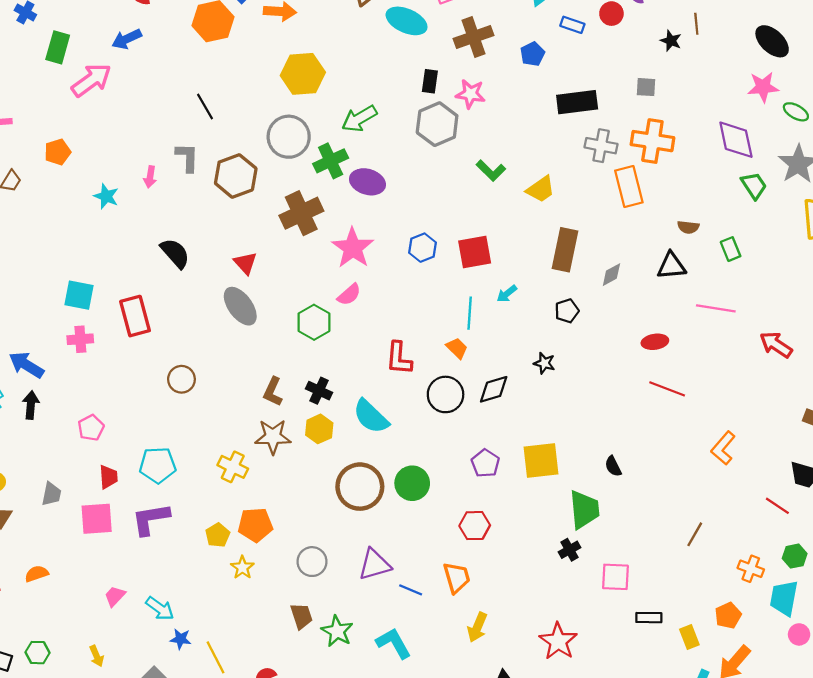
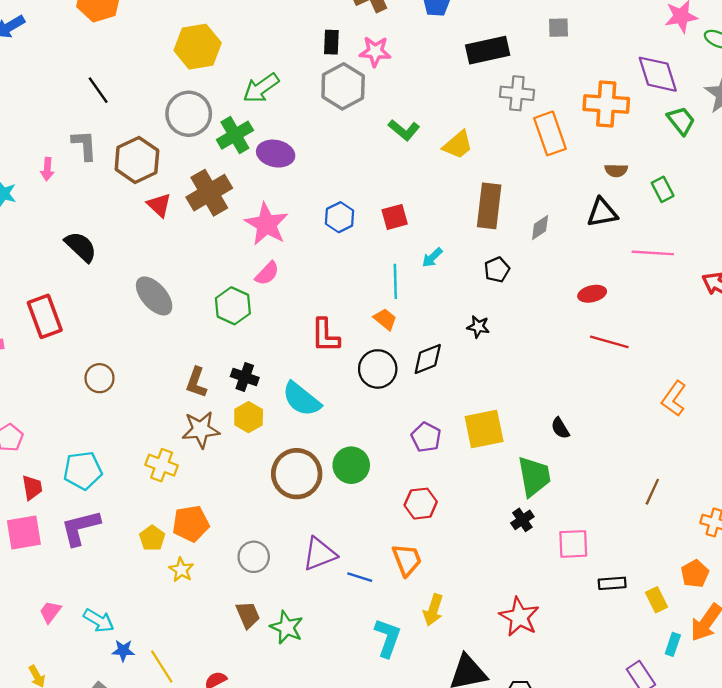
orange cross: (652, 141) -> (606, 104), moved
red square: (475, 252) -> (395, 217), size x0.7
red triangle: (245, 263) -> (159, 205), moved
cyan L-shape: (394, 643) -> (388, 638), moved, turned 54

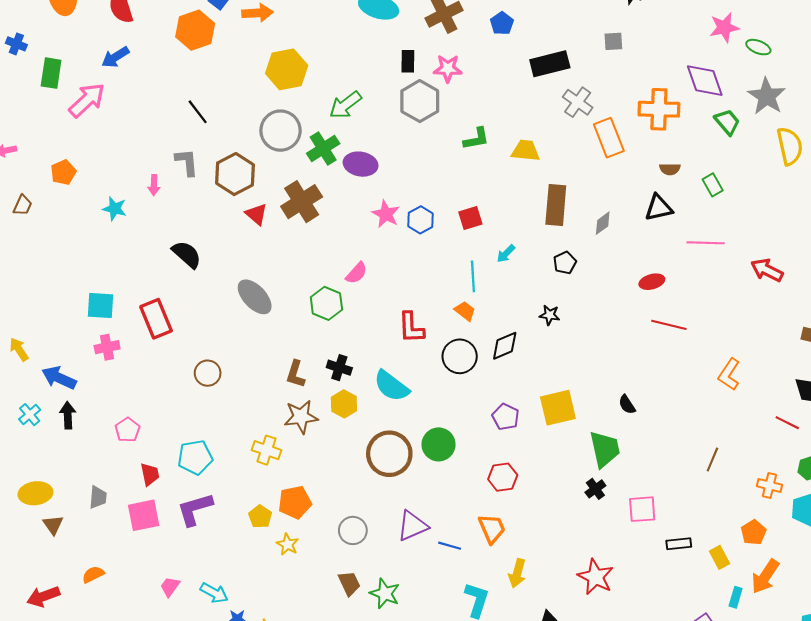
gray cross: (517, 93) -> (578, 102), turned 32
green L-shape: (404, 130) -> (476, 139), turned -48
yellow trapezoid: (458, 145) -> (526, 151), turned -132
pink star: (266, 224) -> (386, 214), moved, size x0.7

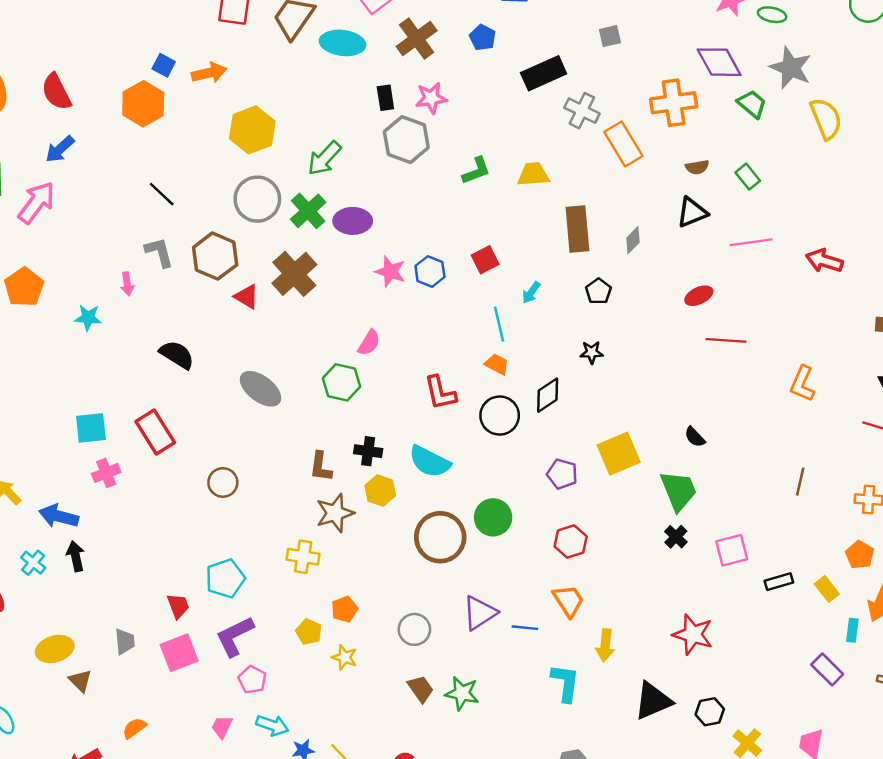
orange pentagon: (63, 172) -> (24, 287), size x1.4
pink pentagon: (128, 430) -> (252, 680), moved
orange pentagon: (295, 502) -> (345, 609), size x0.7

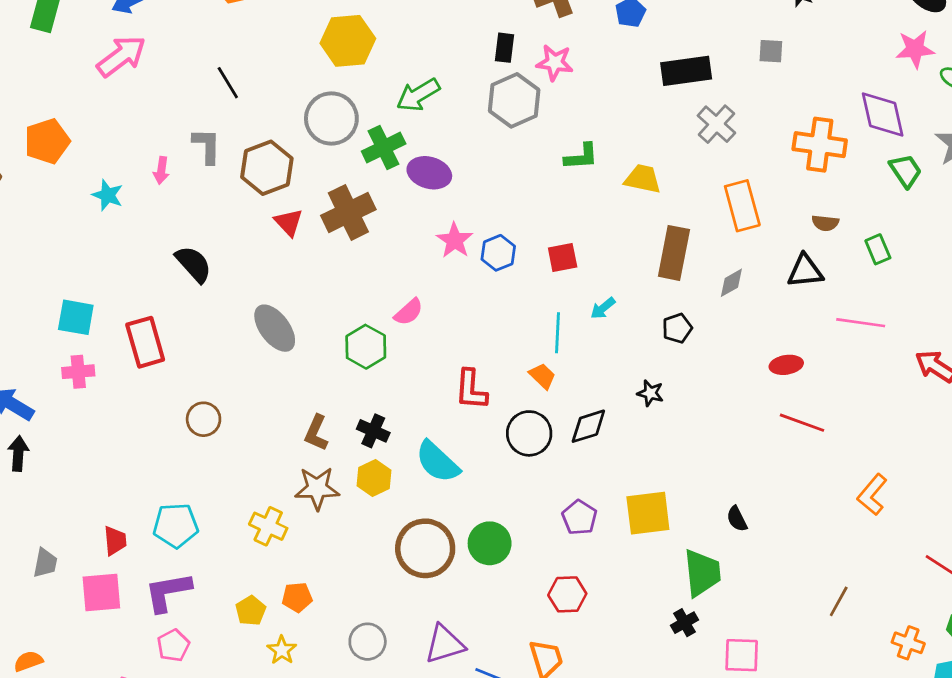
orange rectangle: (623, 144) -> (742, 206), moved
pink arrow: (36, 203) -> (121, 56), moved

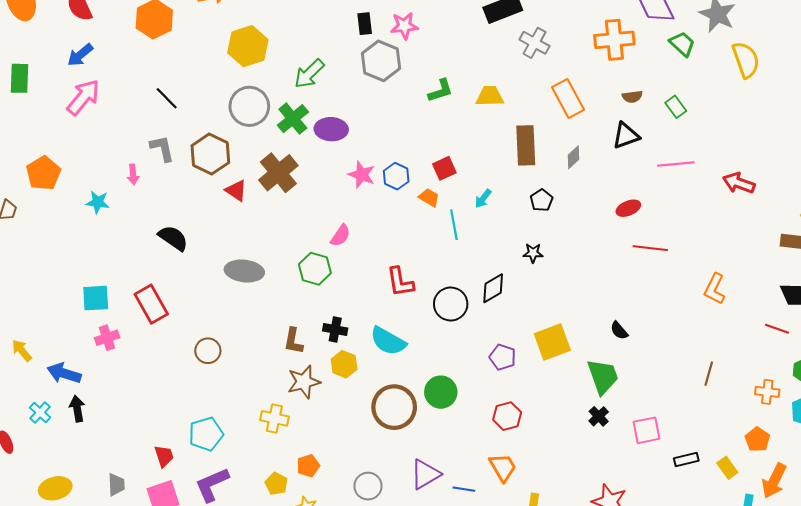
gray ellipse: (275, 328) -> (244, 271), turned -33
orange trapezoid: (542, 376) -> (429, 198), moved

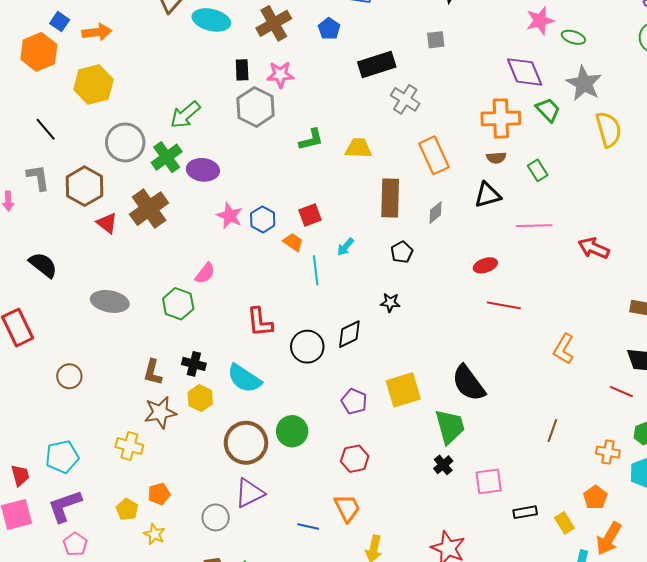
orange cross: (614, 40) -> (501, 118), moved
yellow hexagon: (248, 46) -> (93, 85), moved
black semicircle: (619, 331) -> (468, 383), size x2.0
purple triangle: (425, 474) -> (250, 493), moved

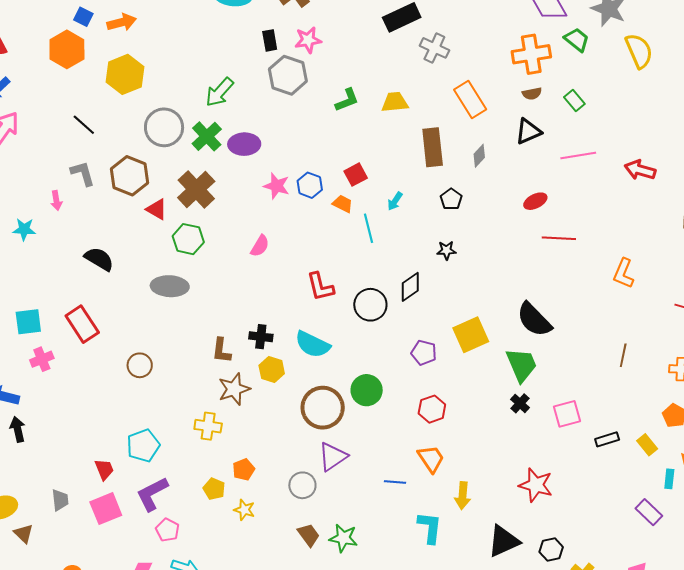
green hexagon: (178, 304) -> (188, 239), moved

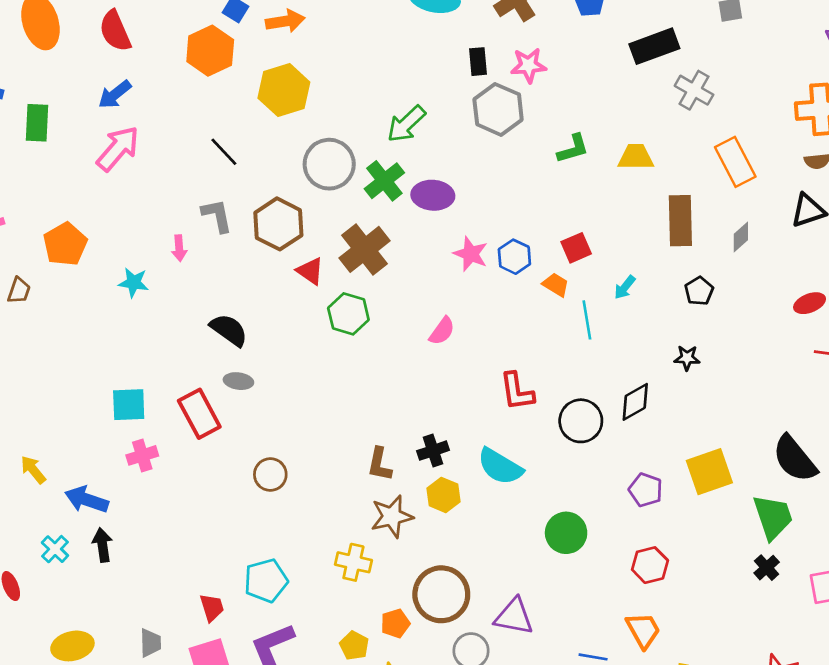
gray ellipse: (170, 286) -> (238, 381), moved, size x0.6
black cross: (261, 337) -> (433, 451), turned -30
brown circle: (323, 408) -> (441, 594), moved
purple triangle: (333, 457) -> (514, 617), turned 40

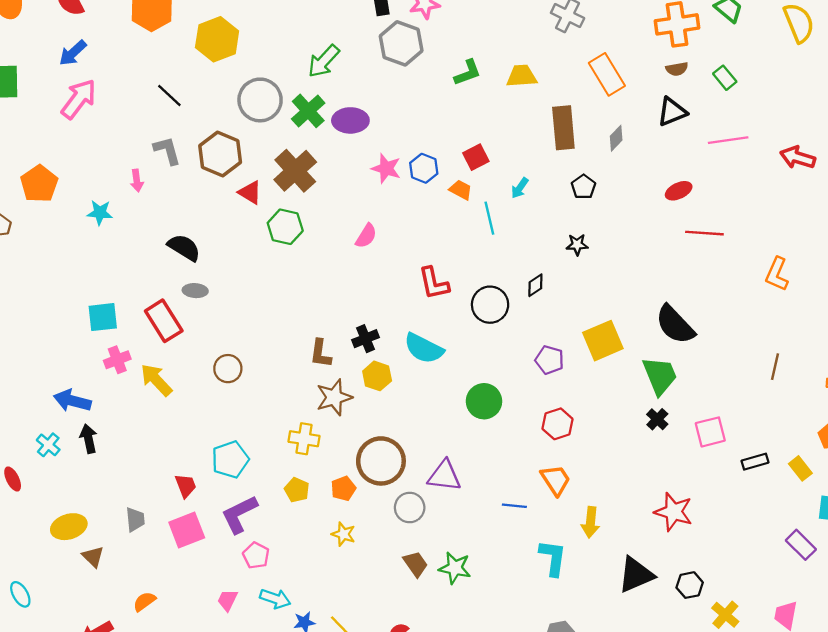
black diamond: (635, 402) -> (535, 285), size x0.7
yellow arrow: (33, 470) -> (156, 380), moved, size x1.4
yellow pentagon: (354, 646) -> (297, 490), moved

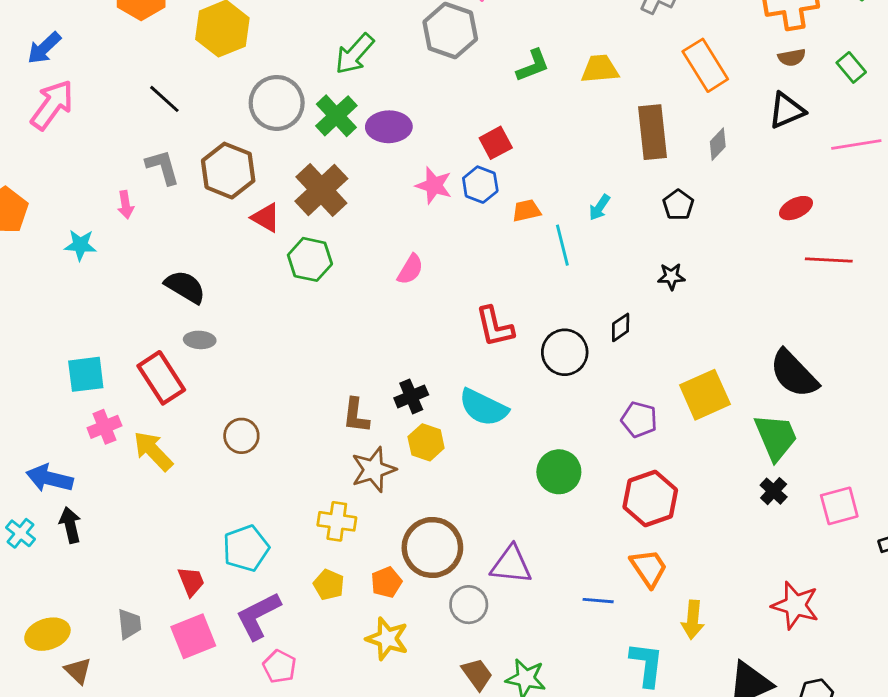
red square: (476, 157) -> (496, 143), moved
orange trapezoid: (461, 190) -> (526, 211), turned -40
red hexagon: (558, 424) -> (650, 499), size x1.4
yellow star: (343, 534) -> (387, 639), size x1.4

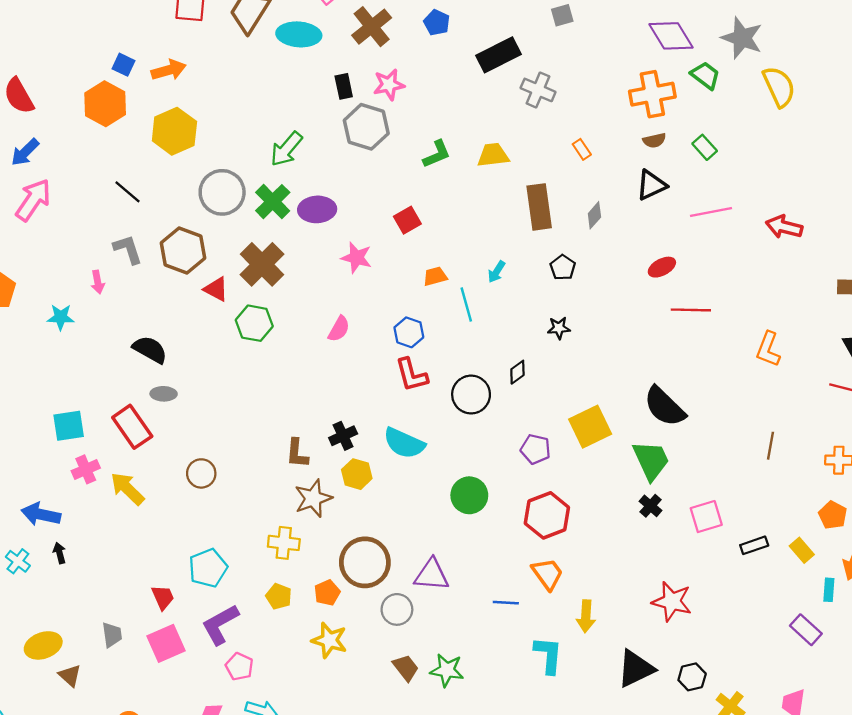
orange rectangle: (705, 65) -> (582, 149), size x0.5
blue hexagon: (480, 185) -> (409, 332), moved
black arrow: (70, 525) -> (59, 553), size x0.7

